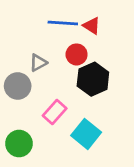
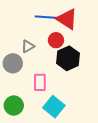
red triangle: (92, 26) -> (67, 19), size x1.6
pink rectangle: (55, 112) -> (40, 82), turned -42
cyan square: (86, 134) -> (54, 107), moved

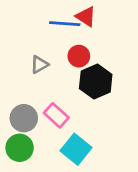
red triangle: (67, 19) -> (86, 17), moved, size x0.7
gray circle: (13, 63) -> (24, 118), moved
pink rectangle: (40, 82) -> (56, 115), turned -48

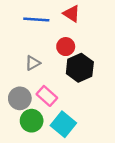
blue line: (65, 24) -> (36, 20), moved
gray triangle: (39, 65) -> (33, 63), moved
green circle: (20, 148) -> (32, 121), moved

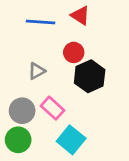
green circle: (32, 121) -> (18, 140), moved

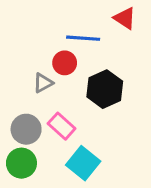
red triangle: (80, 15) -> (125, 18), moved
blue line: (41, 22) -> (83, 38), moved
red circle: (74, 52) -> (65, 63), moved

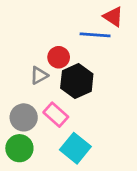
blue line: (83, 38) -> (95, 35), moved
black hexagon: (105, 89) -> (77, 81), moved

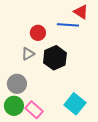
red circle: (59, 57) -> (38, 33), moved
pink rectangle: (56, 115) -> (34, 110), moved
cyan square: (75, 148) -> (75, 104), moved

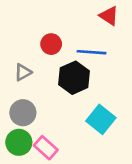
blue line: (68, 25) -> (92, 52), moved
gray triangle: (28, 54) -> (23, 72), moved
cyan square: (75, 104) -> (101, 119), moved

